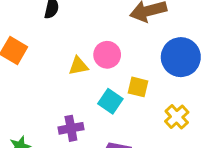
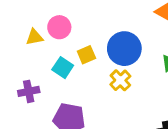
blue circle: (181, 57) -> (124, 49), moved
yellow square: (138, 87) -> (86, 55), turned -36

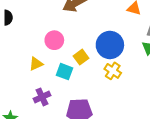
yellow triangle: (34, 37) -> (36, 64), moved

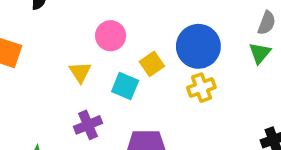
yellow triangle: (36, 64) -> (80, 72), turned -40
yellow cross: (113, 71) -> (201, 88), turned 35

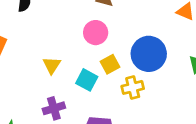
pink circle: (111, 36) -> (96, 33), moved
yellow cross: (201, 88) -> (133, 87), moved

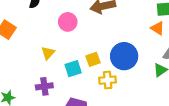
pink circle: (96, 33) -> (68, 22), moved
cyan square: (87, 80) -> (73, 69), turned 35

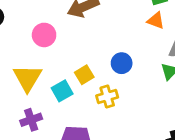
yellow triangle: (48, 53) -> (27, 78), size x1.6
blue circle: (124, 56) -> (122, 63), size x0.6

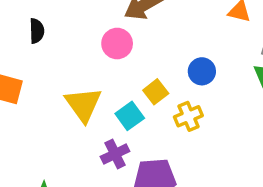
pink circle: (44, 35) -> (117, 44), moved
purple cross: (31, 120) -> (115, 154), moved

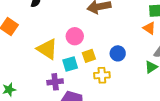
pink circle: (117, 44) -> (75, 36), moved
yellow triangle: (83, 104) -> (47, 49), turned -40

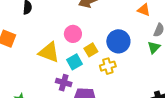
blue circle: (118, 53) -> (118, 41), size x1.5
purple cross: (55, 82) -> (64, 83), turned 35

